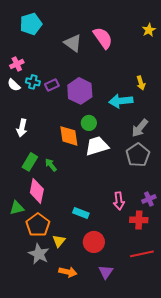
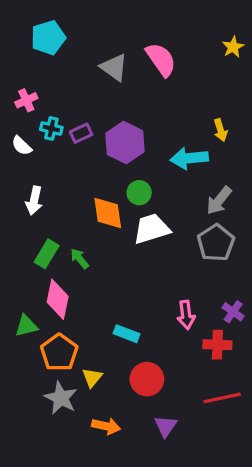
white semicircle: (14, 85) -> (22, 146), moved
purple cross: (149, 199) -> (233, 312), turned -32

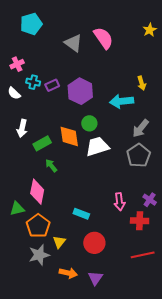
green rectangle: (47, 254) -> (42, 143), moved, turned 30
gray star: (61, 398) -> (39, 255), turned 30
purple triangle: (166, 426) -> (95, 278), moved

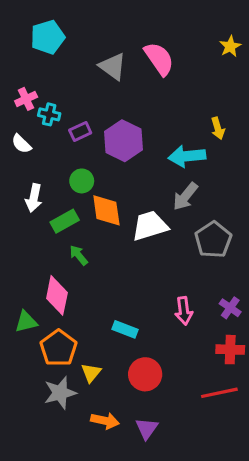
cyan cross: (33, 82) -> (49, 114), moved
green circle: (89, 123) -> (82, 181), moved
gray arrow: (141, 128) -> (185, 196), moved
red cross: (140, 221) -> (230, 350), moved

